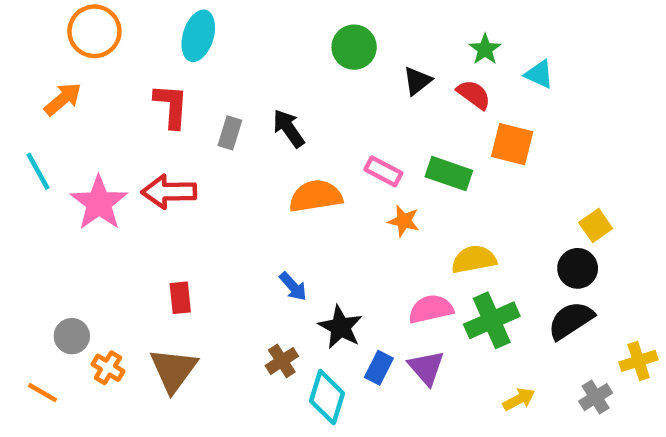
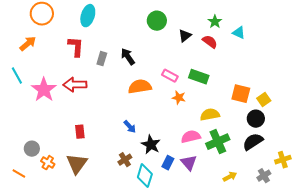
orange square: (512, 144) -> (241, 94), moved

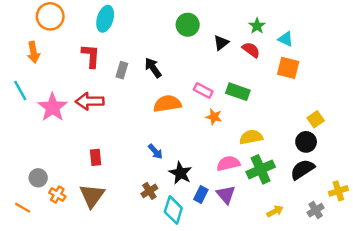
orange arrow: (28, 44) -> (33, 52), turned 120
orange square: (241, 94) -> (288, 68), moved

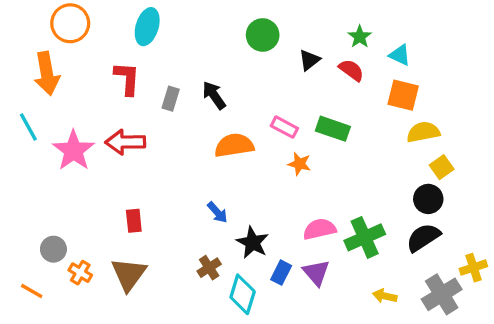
orange arrow: (33, 52) -> (47, 73), size x1.4
yellow semicircle: (251, 137) -> (423, 132), moved
gray cross: (316, 210) -> (442, 294), size x1.6
yellow arrow: (275, 211) -> (385, 296), turned -140

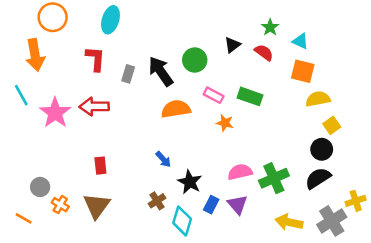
green circle: (263, 35) -> (195, 60), moved
black arrow: (214, 95) -> (161, 71), size x1.4
yellow arrow: (385, 296) -> (289, 222), size x1.5

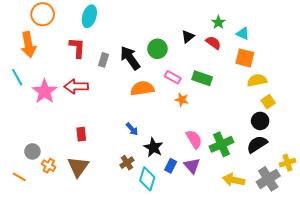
pink semicircle: (240, 172) -> (194, 139), turned 72

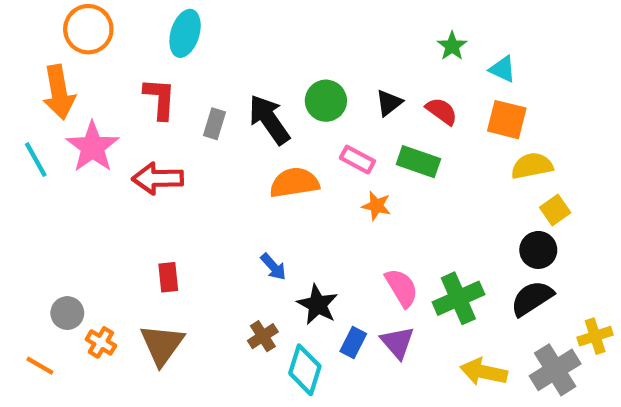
black triangle: (188, 37) -> (389, 103), moved
red semicircle: (213, 43) -> (442, 111), moved
pink star: (45, 91) -> (93, 147), moved

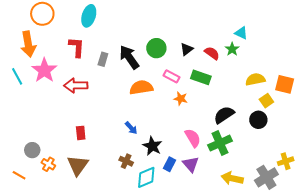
green star: (452, 46) -> (232, 49), moved
orange square: (507, 120) -> (285, 84), moved
black semicircle: (532, 298) -> (224, 115), moved
brown cross: (263, 336) -> (126, 161), turned -32
cyan diamond: (305, 370) -> (146, 177), turned 50

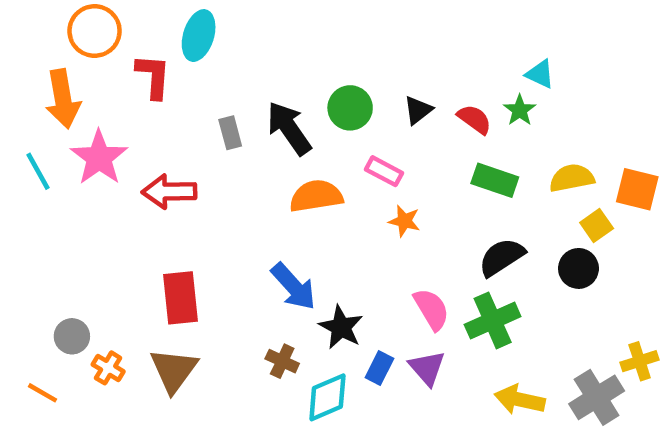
red L-shape: (77, 47) -> (153, 76), moved
gray rectangle: (103, 59) -> (230, 133), turned -32
green rectangle: (201, 77) -> (495, 180), moved
blue arrow: (131, 128) -> (294, 287), size x1.6
red rectangle: (81, 133) -> (180, 298), size x1.6

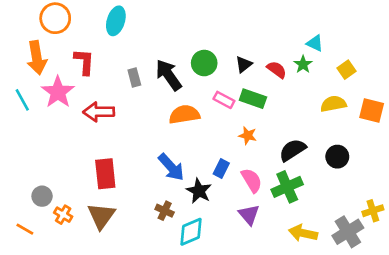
red L-shape: (153, 76) -> (84, 62), moved
green rectangle: (495, 180) -> (253, 99), moved
orange star: (404, 221) -> (248, 136), moved
yellow square: (597, 225) -> (347, 70), moved
blue rectangle: (379, 368) -> (221, 168), moved

